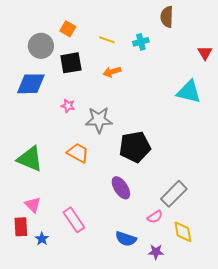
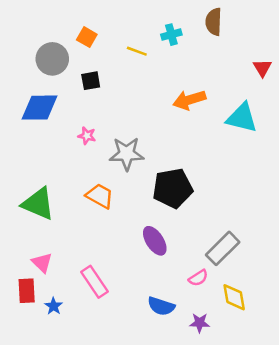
cyan cross: (141, 42) -> (171, 35), moved
black square: (71, 63) -> (91, 81), size x0.7
orange arrow: (112, 72) -> (189, 100), moved, size x1.4

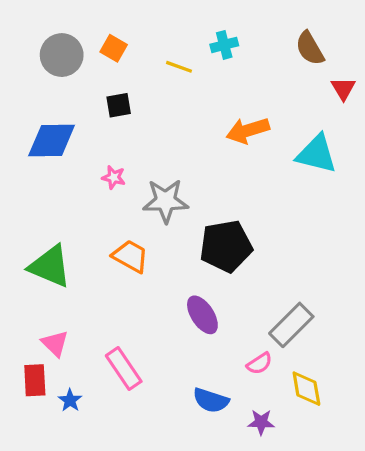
brown semicircle: (214, 22) -> (310, 48), moved, turned -32
gray circle: (52, 59) -> (62, 55), moved

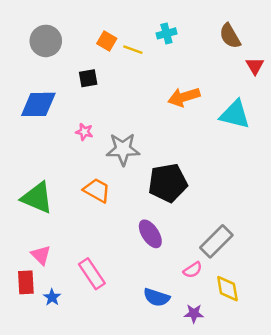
orange square: (114, 48) -> (107, 41), moved

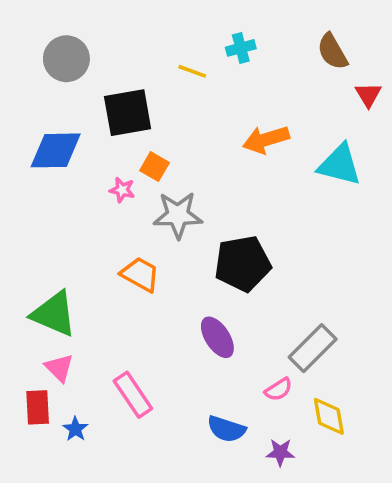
orange square: (107, 41) -> (154, 167), moved
black square: (88, 78) -> (128, 113), size x1.8
green triangle: (37, 198) -> (54, 314), moved

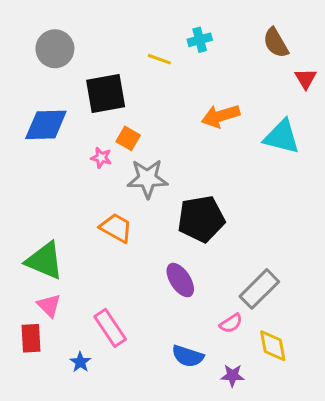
blue star: (75, 429) -> (80, 362), moved

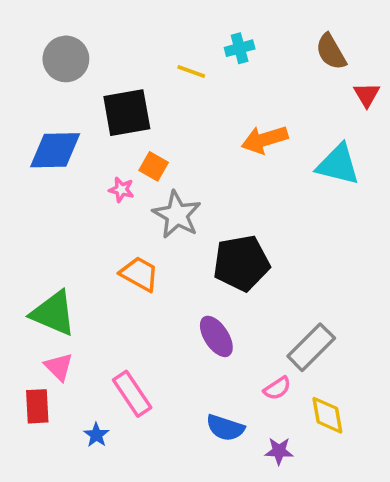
gray star: (147, 179) -> (177, 215), turned 30

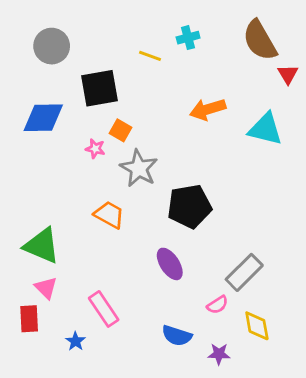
brown semicircle: (331, 52) -> (260, 40), size x1.4

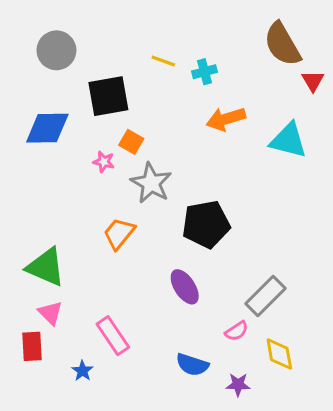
cyan cross: (188, 38) -> (204, 72), moved
orange trapezoid: (109, 215) -> (119, 233), turned -80

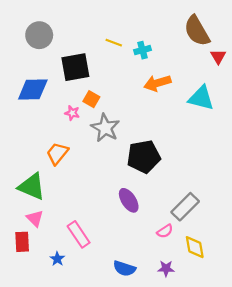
orange trapezoid: (119, 233) -> (57, 153), moved
blue semicircle: (192, 365) -> (124, 268), moved

